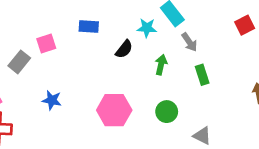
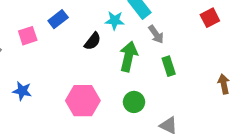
blue rectangle: (89, 27) -> (58, 19), turned -42
pink square: (46, 44) -> (28, 36), moved
green arrow: (161, 65) -> (128, 56), size x1.5

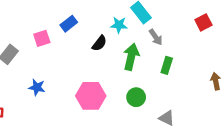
green rectangle: (169, 66) -> (167, 65), turned 35

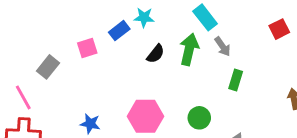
cyan star: (119, 25) -> (144, 17), moved
green arrow: (131, 57) -> (189, 49), moved
blue star: (37, 87) -> (90, 124), moved

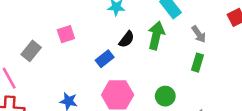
blue rectangle: (119, 31) -> (105, 59), moved
gray arrow: (223, 47) -> (199, 34), moved

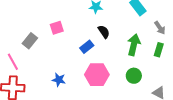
green arrow: (156, 35) -> (134, 45), moved
black semicircle: (127, 39) -> (104, 32), turned -72

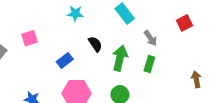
black semicircle: (104, 32) -> (95, 44), moved

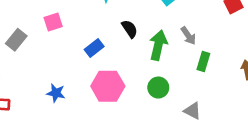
gray arrow: (150, 38) -> (188, 36), moved
green rectangle: (149, 64) -> (203, 62), moved

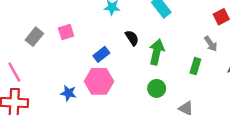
gray arrow: (188, 36) -> (211, 44), moved
gray rectangle: (16, 40) -> (34, 37), moved
pink hexagon: (108, 86) -> (99, 81), moved

